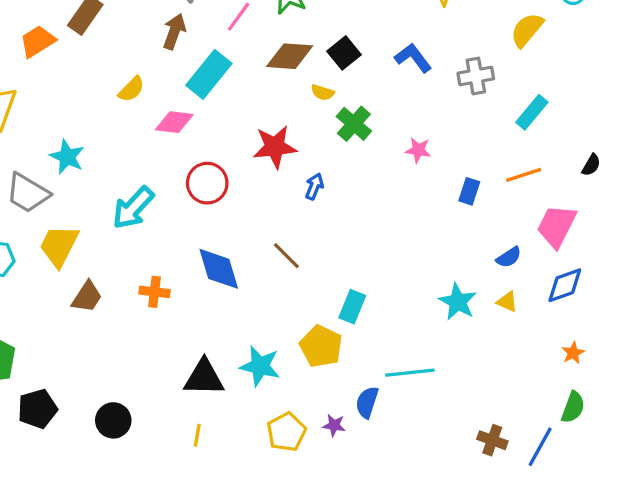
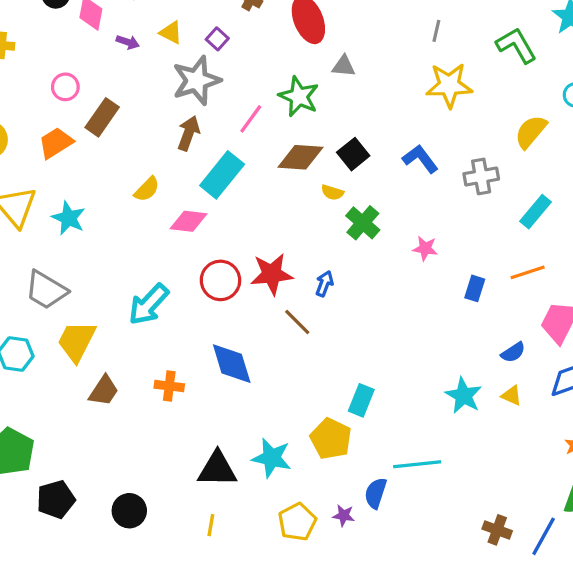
red star: (275, 147) -> (272, 274), moved
cyan star: (67, 157) -> (69, 218), moved
brown line: (286, 256) -> (297, 322), moved

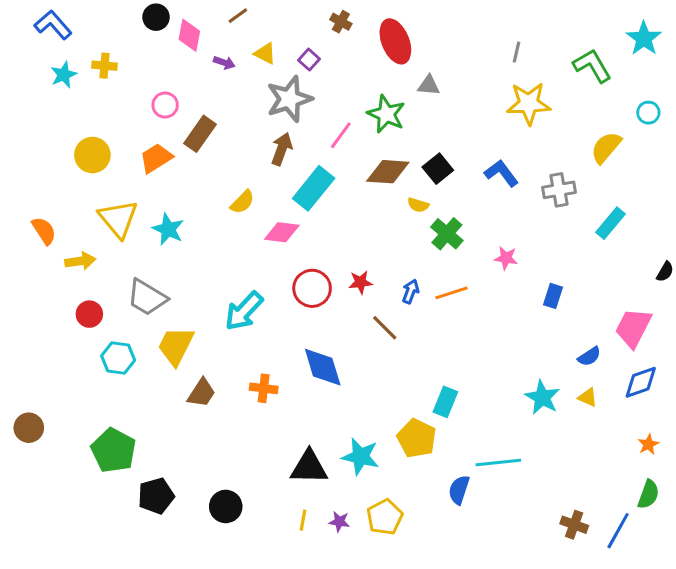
orange line: (528, 272) -> (451, 293), moved
red star: (272, 274) -> (361, 282), size x0.6
purple star: (344, 516) -> (339, 522), moved

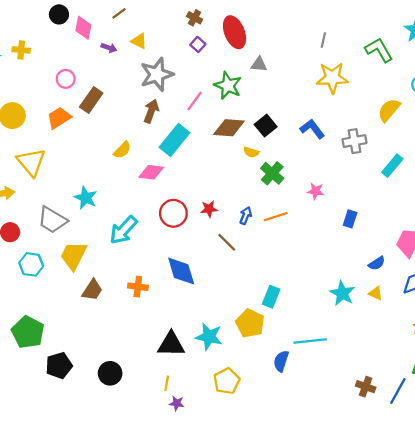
purple square: (309, 60) -> (198, 44), moved
cyan star: (168, 229) -> (86, 198), moved
purple star: (339, 522) -> (177, 403), moved

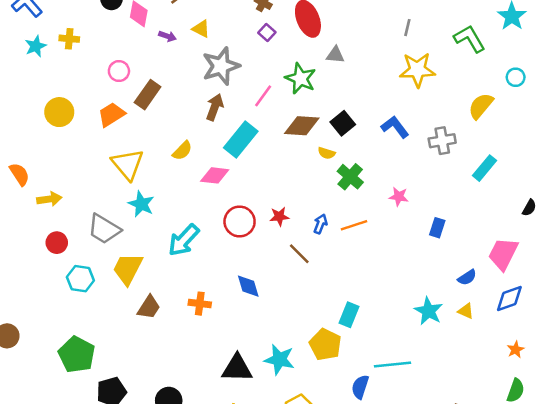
yellow triangle: (31, 162) -> (128, 164), moved
blue diamond: (181, 271) -> (248, 286), size x0.7

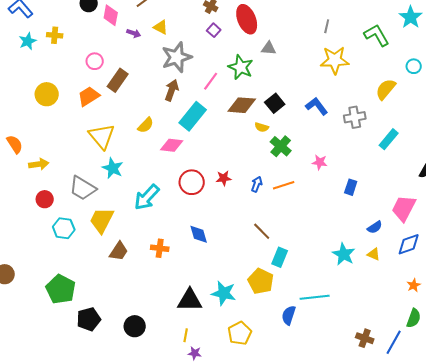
brown line: (299, 254) -> (262, 231), moved

